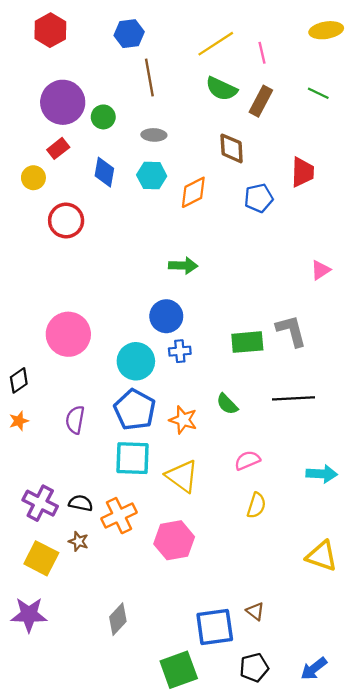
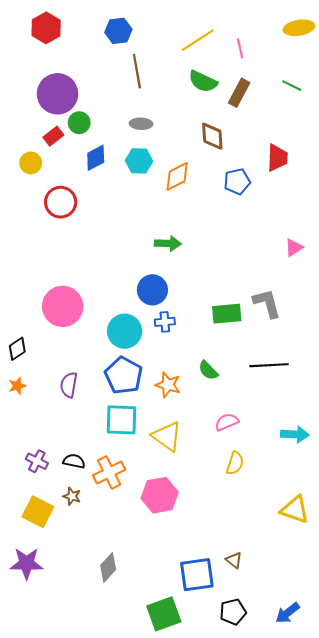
green circle: (103, 117) -> (79, 123), moved
blue diamond: (104, 172) -> (96, 158), turned 52
purple cross: (40, 503) -> (37, 461), size x0.7

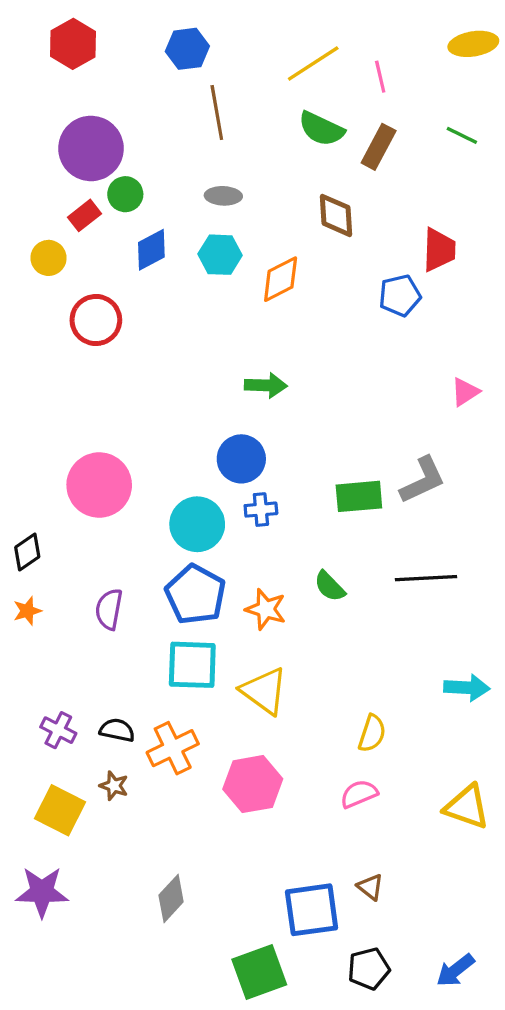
blue pentagon: (237, 182) -> (400, 296), moved
gray L-shape: (267, 303) -> (423, 480), turned 80
pink semicircle: (227, 422) -> (359, 794), moved

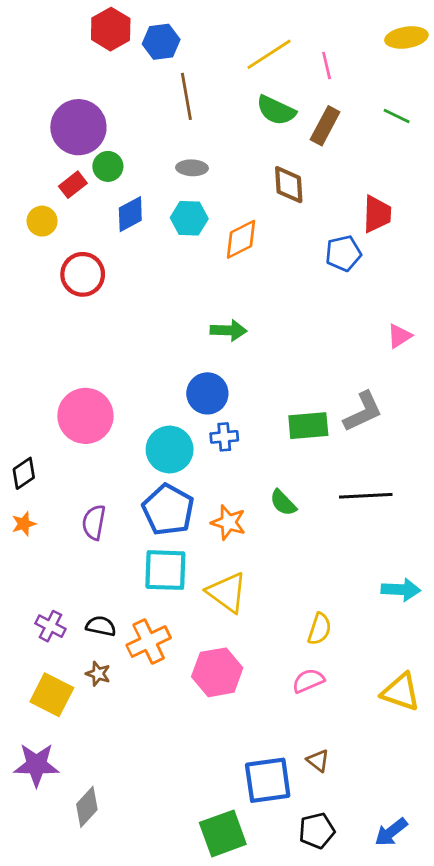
red hexagon: (73, 44) -> (111, 29), moved
gray diamond: (171, 898) -> (87, 807), moved

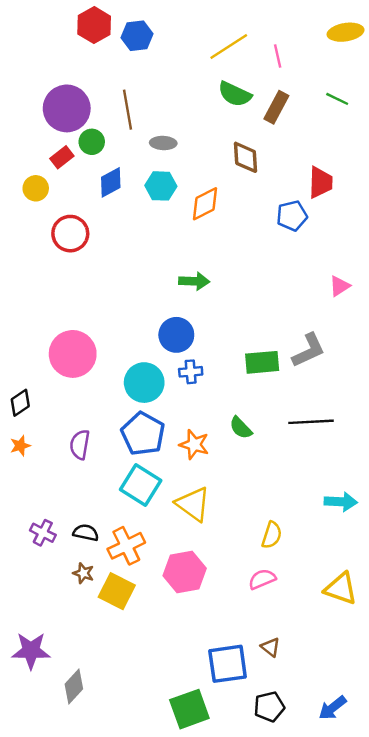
brown line: (186, 96) -> (127, 110), moved
cyan square: (165, 570) -> (141, 485), turned 30
yellow square: (52, 695) -> (117, 591), moved

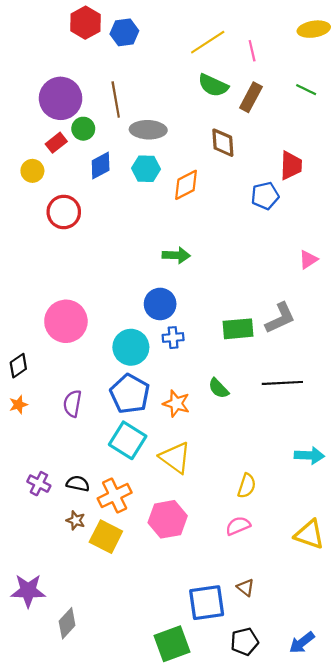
gray ellipse: (163, 143) -> (148, 130), size x1.5

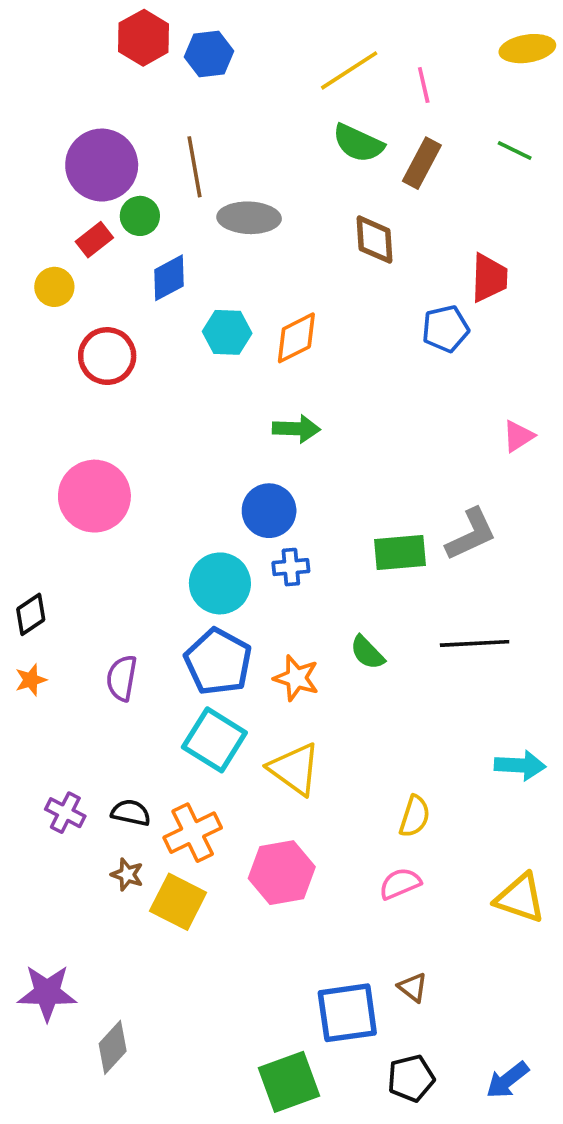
cyan hexagon: (146, 169) -> (227, 332), moved
orange diamond: (186, 185) -> (296, 338), moved
pink circle: (66, 321) -> (94, 496), moved

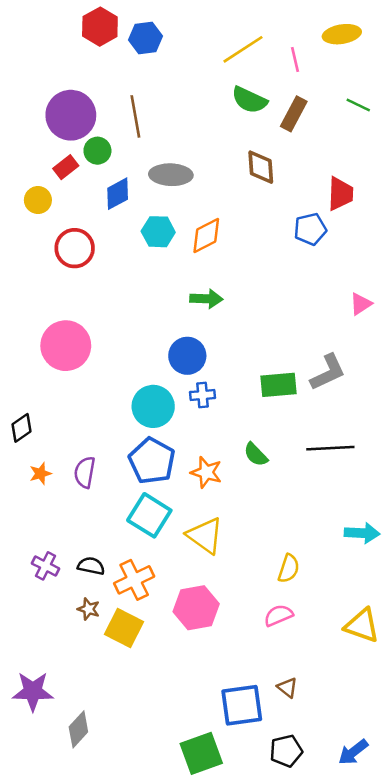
yellow ellipse: (527, 49) -> (342, 34), moved
gray ellipse: (249, 218) -> (171, 175), moved
orange star: (31, 680) -> (40, 474), moved

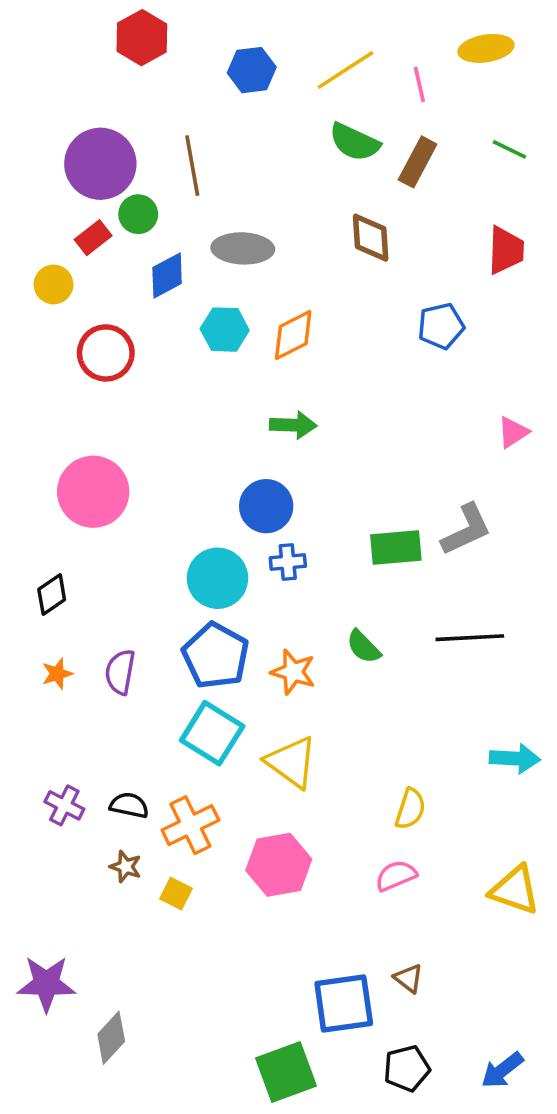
blue hexagon: (146, 38) -> (252, 70), moved
red trapezoid: (341, 194) -> (506, 250), moved
black diamond: (21, 428) -> (52, 594), moved
yellow square: (124, 628) -> (176, 894), size x0.6

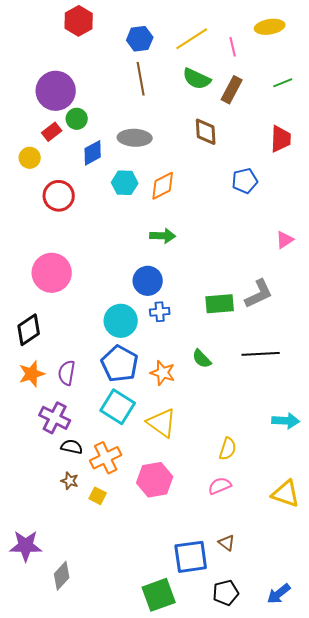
green line: (509, 149) -> (283, 83), turned -48
brown line: (192, 166) -> (141, 79), moved
black diamond: (52, 594) -> (29, 330), size x1.4
orange star: (57, 674) -> (32, 374), size x1.5
purple cross: (64, 805) -> (55, 418), moved, size x1.4

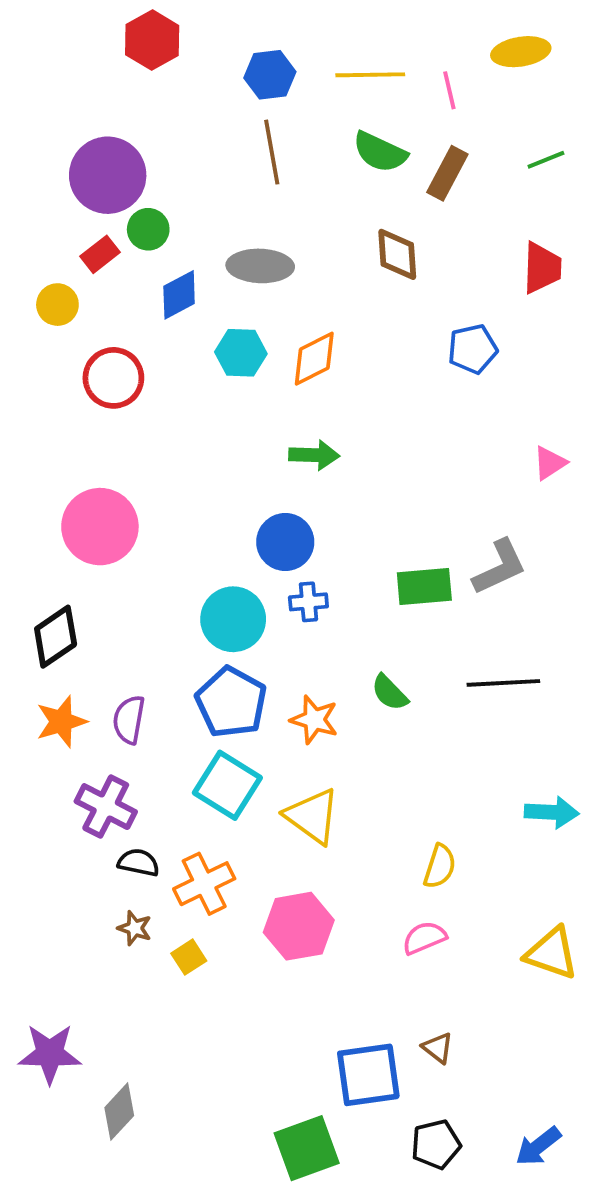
yellow line: (192, 39) -> (370, 75), turned 32
yellow square: (98, 496) -> (189, 957), turned 30

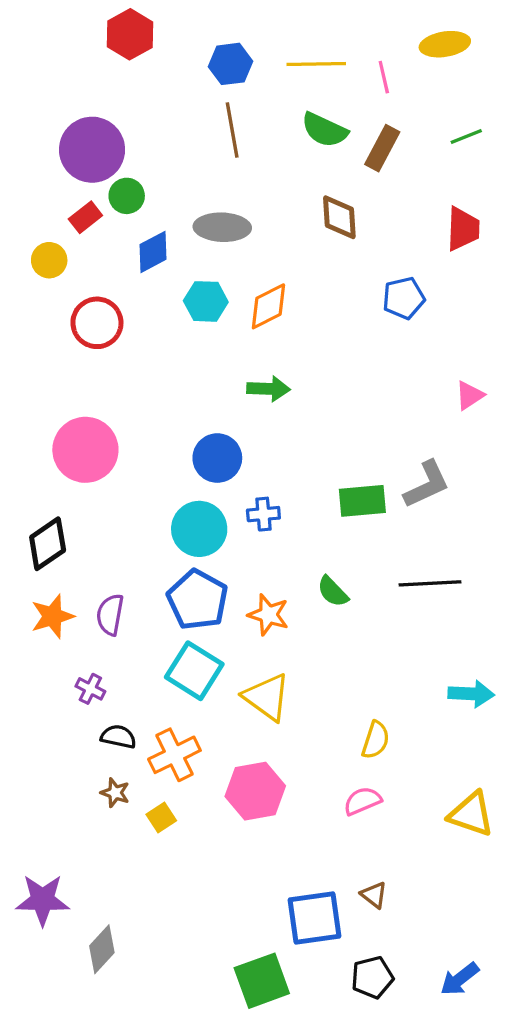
blue circle: (285, 542) -> (217, 458), moved
purple cross: (106, 807) -> (90, 689), size x0.6

